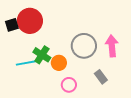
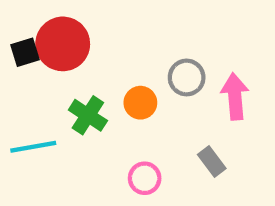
gray circle: (84, 46) -> (187, 77), moved, size x0.7
cyan line: (27, 63) -> (33, 147), moved
orange circle: (59, 63) -> (140, 103), moved

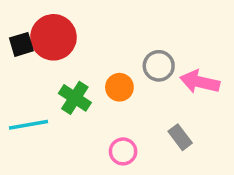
pink arrow: (235, 96) -> (200, 82), turned -72

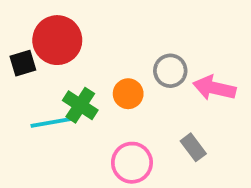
black square: (21, 44) -> (23, 63), moved
cyan line: (28, 125) -> (52, 122), moved
pink circle: (123, 151) -> (132, 163), size x1.4

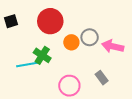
red circle: (57, 40) -> (50, 21), moved
black square: (23, 63) -> (11, 21), moved
orange circle: (128, 94) -> (71, 42), moved

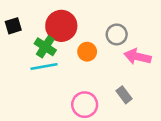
gray circle: (90, 37) -> (117, 34), moved
green cross: (42, 55) -> (45, 47), moved
cyan line: (27, 64) -> (44, 66), moved

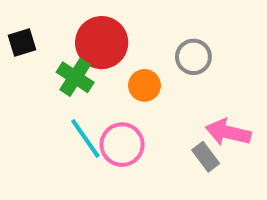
pink arrow: (138, 57) -> (228, 132), moved
cyan line: (44, 66) -> (85, 138), moved, turned 65
pink circle: (85, 105) -> (122, 145), moved

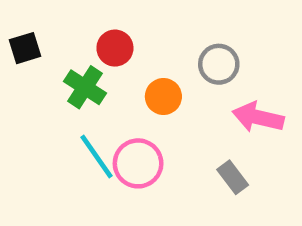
red circle: (102, 43) -> (115, 48), size x0.6
pink arrow: (228, 132) -> (258, 117), moved

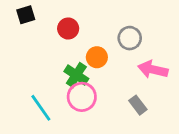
black square: (25, 48) -> (26, 15), moved
green cross: (85, 87) -> (76, 75), moved
cyan line: (97, 156) -> (41, 108), moved

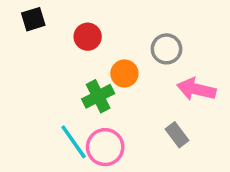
green cross: (76, 75) -> (98, 96), turned 30
pink circle: (82, 97) -> (105, 147), moved
cyan line: (41, 108) -> (74, 142), moved

